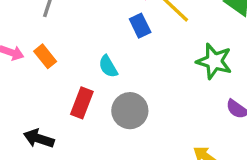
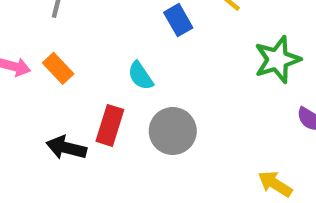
green star: (214, 61) -> (277, 60), turned -30
black arrow: (39, 139) -> (66, 148), moved

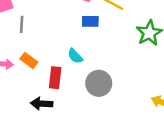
blue rectangle: (178, 20) -> (90, 21), turned -49
red rectangle: (110, 125) -> (55, 78), moved

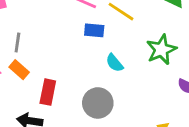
gray line: (22, 24) -> (17, 43), moved
cyan semicircle: (75, 56) -> (114, 63), moved

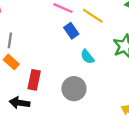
blue rectangle: (94, 30) -> (71, 31), turned 49

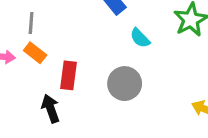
black arrow: (20, 103) -> (51, 108), turned 66

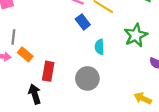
gray line: (31, 23) -> (13, 37), moved
cyan semicircle: (140, 38) -> (99, 47), turned 40

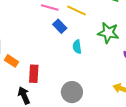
green star: (136, 35) -> (108, 33), turned -30
gray circle: (87, 78) -> (72, 92), moved

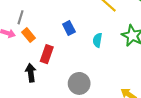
blue rectangle: (60, 26) -> (69, 28), moved

